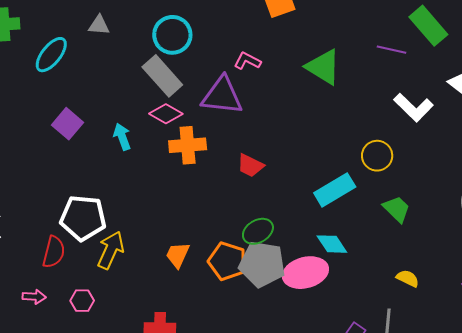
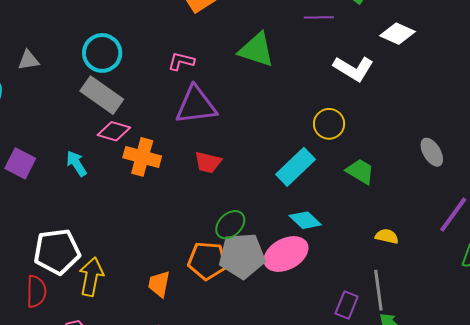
purple triangle: (222, 96) -> (196, 105), moved
orange cross: (188, 145) -> (142, 157), turned 33
orange trapezoid: (178, 255) -> (159, 284), moved

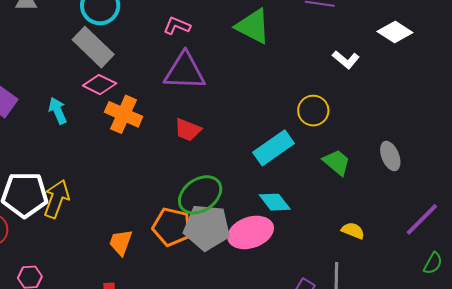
white L-shape: (353, 69) -> (346, 60), size x0.7
gray ellipse: (432, 152) -> (390, 156), moved
green ellipse: (230, 225) -> (200, 195), size x1.4
yellow arrow: (91, 277) -> (56, 199), moved

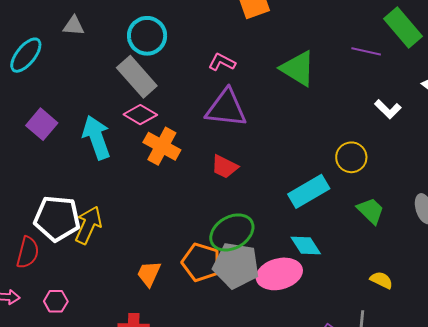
cyan arrow: (58, 111) -> (96, 137), size x1.6

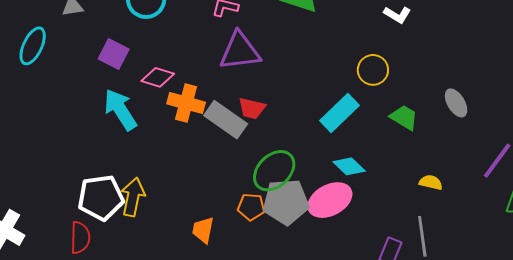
gray rectangle: (137, 77) -> (226, 120), moved
purple square: (42, 124) -> (114, 54), moved
orange pentagon: (201, 262) -> (251, 207), size x0.7

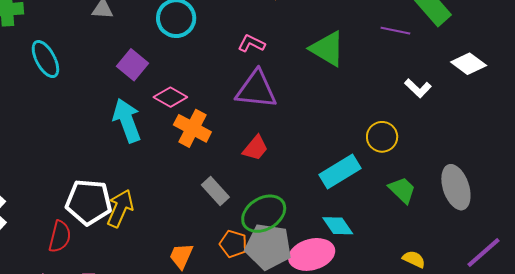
cyan ellipse: (33, 46) -> (45, 59), moved, turned -66
gray ellipse: (456, 103) -> (456, 187), size x1.5
red trapezoid: (252, 108) -> (255, 148), turned -76
gray rectangle: (226, 120) -> (215, 191), moved, size x0.7

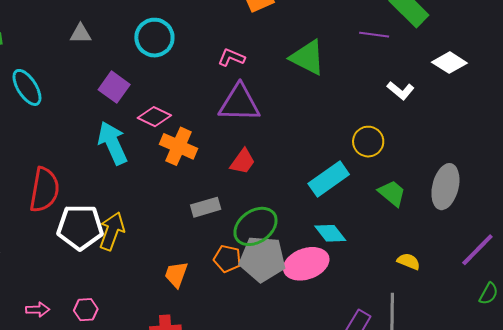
gray ellipse: (456, 187) -> (445, 187), turned 36
gray rectangle: (215, 191) -> (206, 207), turned -60
red semicircle: (60, 237) -> (44, 190), moved, size x1.4

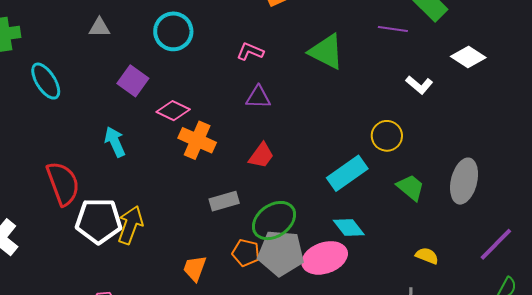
purple triangle: (239, 103) -> (258, 97), size x0.6
cyan arrow: (113, 143) -> (115, 142), moved, size x0.7
red semicircle: (44, 190) -> (63, 183), turned -30

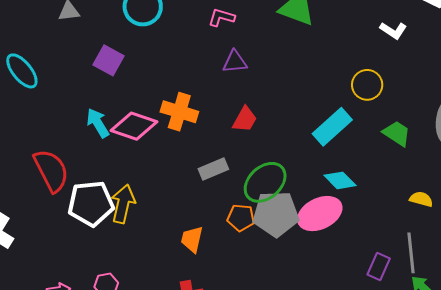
pink diamond: (173, 111) -> (134, 126), moved, size x1.4

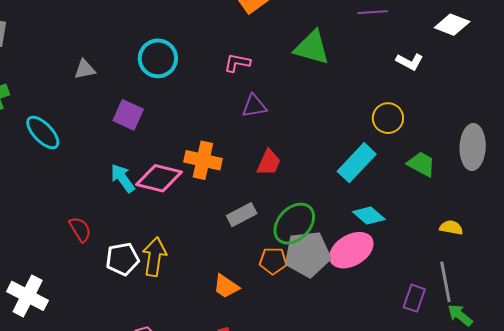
red semicircle: (51, 171) -> (80, 229), size x0.6
white pentagon: (91, 203) -> (122, 259), size x0.7
orange trapezoid: (192, 239) -> (226, 286), turned -64

